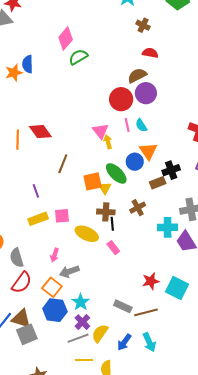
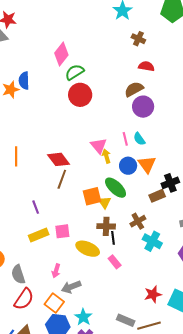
red circle: (121, 99) -> (80, 95), moved
red diamond: (40, 132) -> (58, 159), moved
blue circle: (135, 162) -> (128, 166), moved
cyan cross: (168, 227) -> (152, 241), moved, turned 30

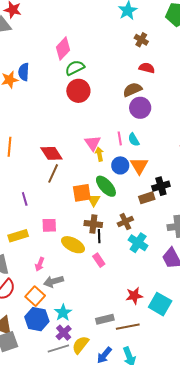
yellow rectangle: (39, 235) -> (18, 236), moved
gray rectangle: (126, 320) -> (105, 319), turned -42

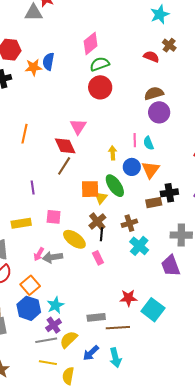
red semicircle: (147, 68) -> (151, 57), moved
pink triangle: (93, 143) -> (78, 127), moved
brown cross: (93, 224) -> (97, 221), turned 36
gray arrow: (53, 281) -> (53, 257), moved

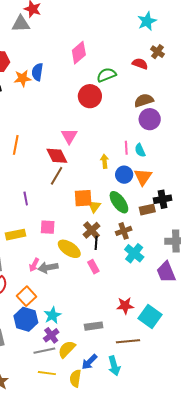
green semicircle: (100, 64) -> (106, 75), moved
green ellipse: (115, 186) -> (119, 202), moved
brown line: (118, 328) -> (128, 341), moved
yellow semicircle: (68, 376) -> (75, 378), moved

